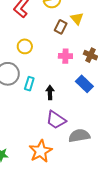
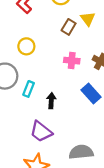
purple trapezoid: (56, 120) -> (41, 132), moved

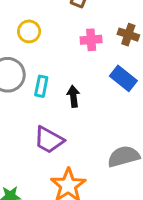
purple trapezoid: (41, 132) -> (49, 140), moved

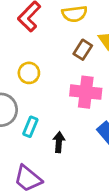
pink cross: (91, 40) -> (86, 92), size x1.5

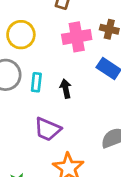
yellow circle: (29, 73) -> (21, 35), size x1.4

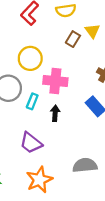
pink cross: (77, 37) -> (55, 81), moved

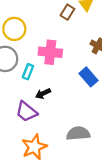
yellow circle: (30, 58) -> (14, 29), moved
black arrow: (55, 113) -> (43, 94), moved, turned -120

